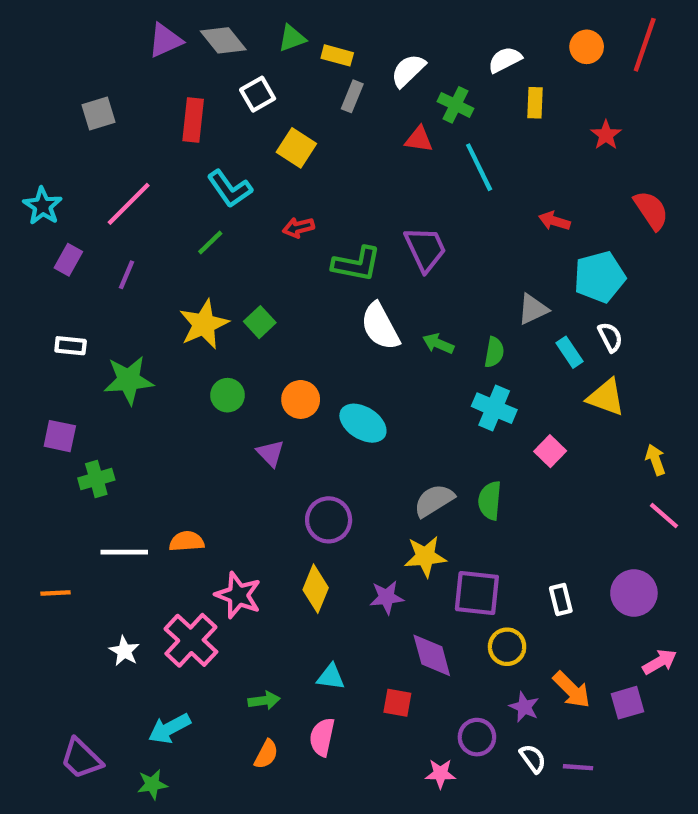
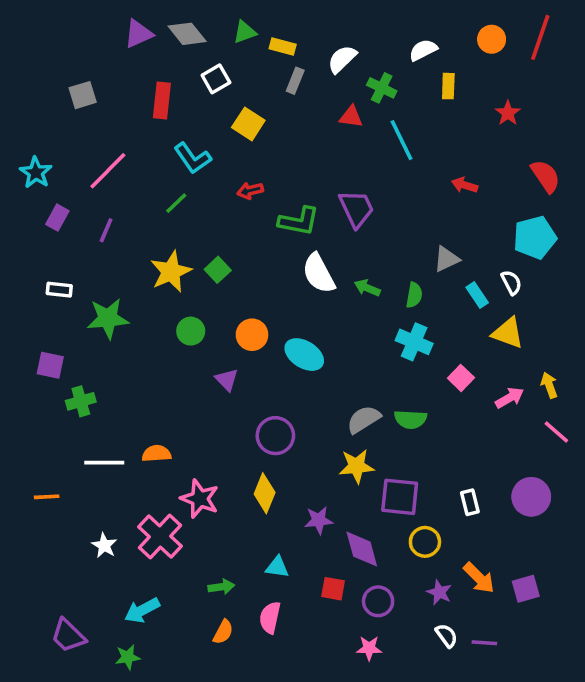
cyan pentagon: (600, 277) -> (535, 237), moved
green semicircle: (490, 501) -> (410, 419), turned -92
purple star: (387, 597) -> (319, 520), moved
pink arrow: (660, 662) -> (510, 398), moved
purple circle: (477, 737) -> (378, 601), moved

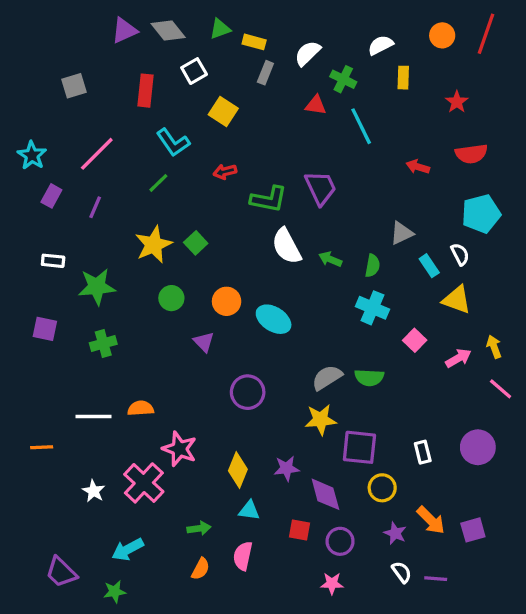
red semicircle: (546, 176) -> (471, 154), moved, turned 116
green cross: (81, 401) -> (103, 343), moved
yellow diamond: (265, 493) -> (238, 470), moved

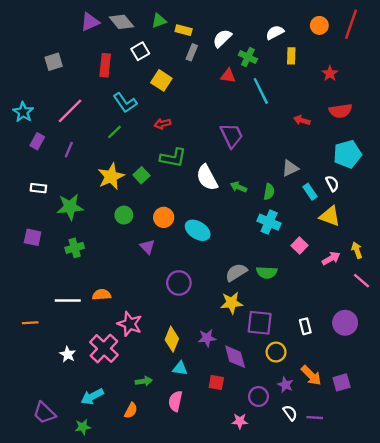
green L-shape: (269, 199) -> (173, 158), moved
purple circle: (340, 541) -> (258, 397), moved
orange semicircle: (201, 569) -> (131, 411), moved

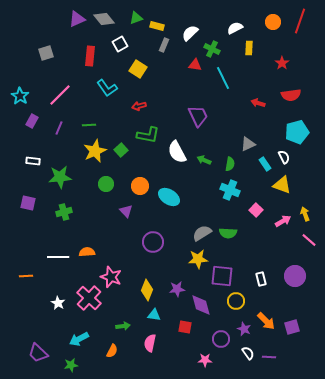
green line: (114, 132) -> (89, 125), moved, turned 40

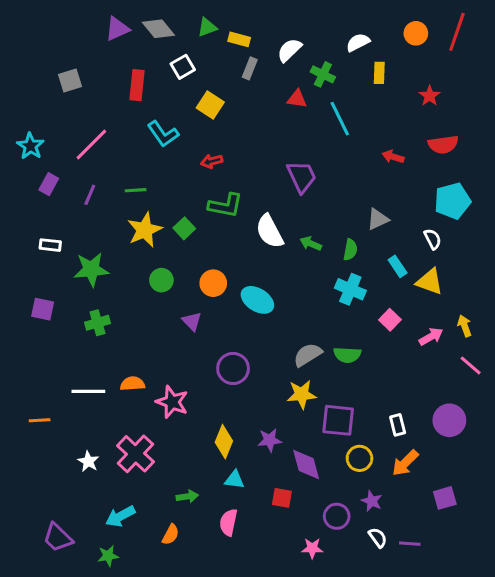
cyan rectangle: (265, 164) -> (398, 266), moved
pink star: (111, 277) -> (172, 402), moved
orange arrow: (266, 321) -> (405, 463), moved, turned 90

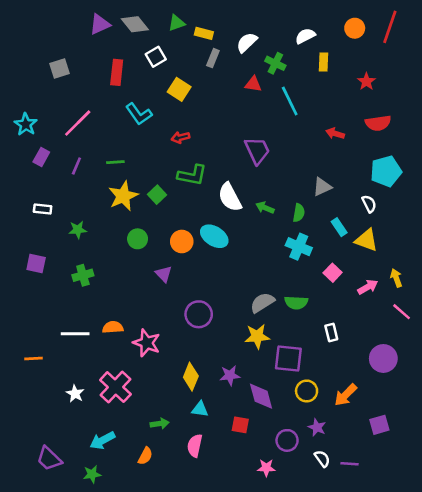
green star: (91, 269) -> (78, 230), size x0.6
cyan ellipse: (257, 300) -> (214, 236), moved
white rectangle: (398, 425) -> (331, 332), moved

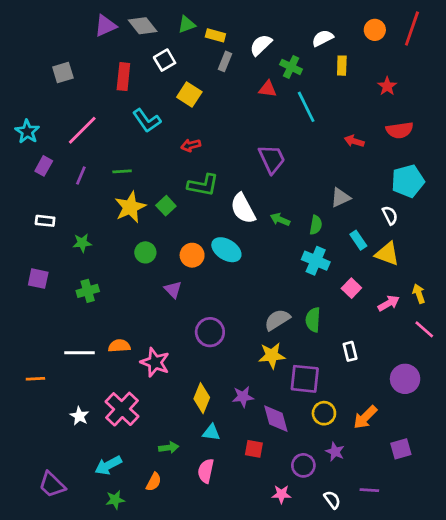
green semicircle: (296, 303) -> (313, 320), turned 90
white semicircle: (322, 459) -> (332, 500), moved
green star: (92, 474) -> (115, 500), moved

